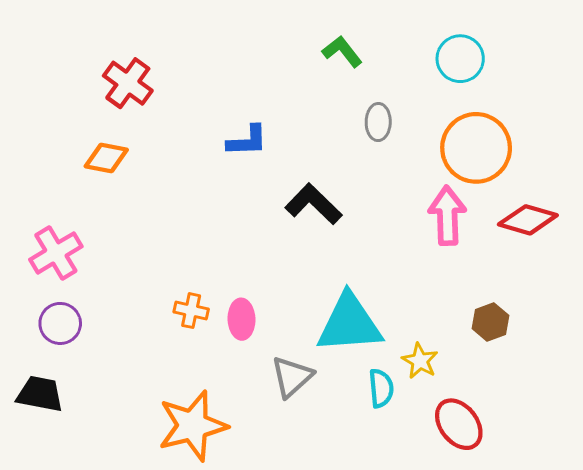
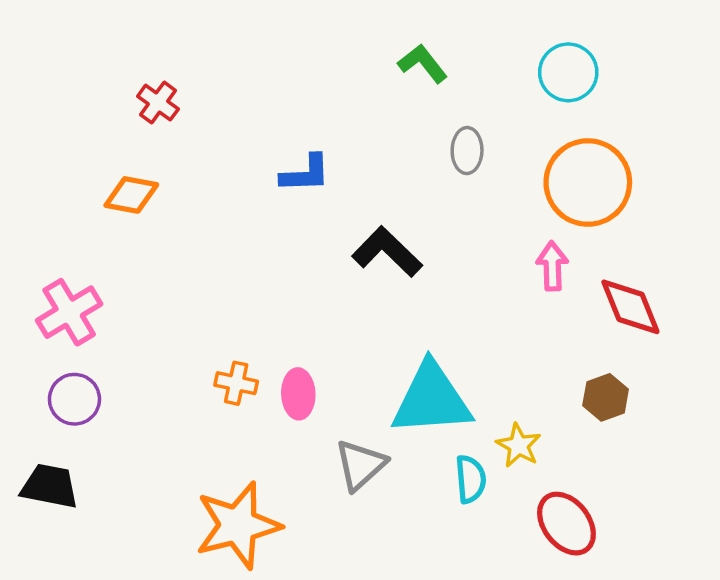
red cross: (128, 83) -> (158, 103), size x0.7
pink arrow: (447, 216) -> (552, 266), size x0.7
red diamond: (528, 220) -> (630, 307), moved, turned 52

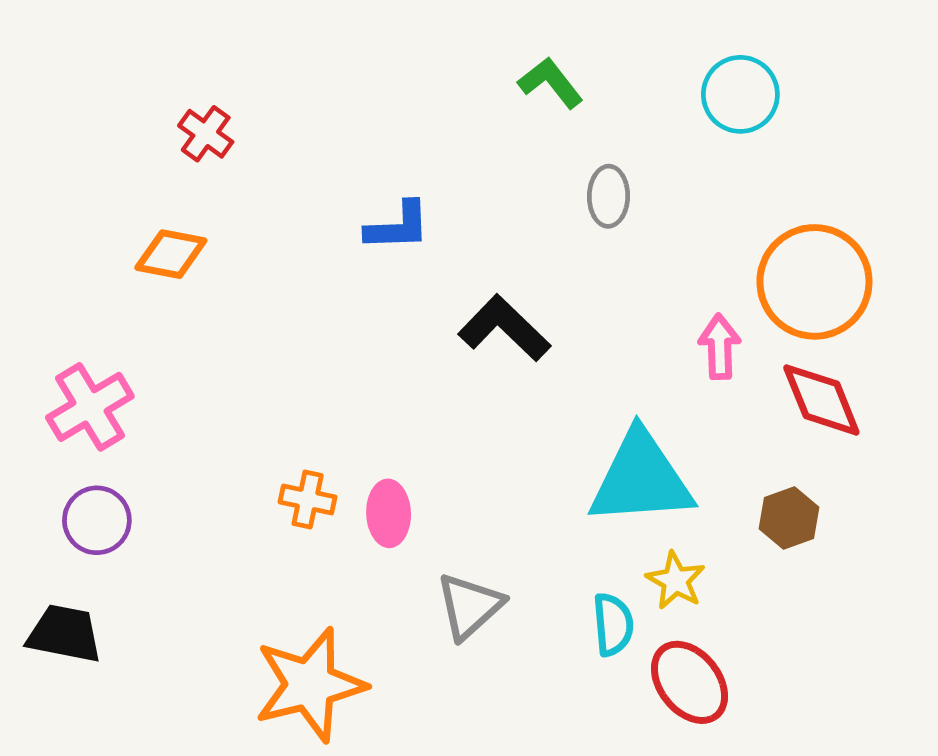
orange circle: (588, 183) -> (814, 282), moved
cyan triangle: (431, 399) -> (641, 479), moved
red ellipse: (566, 524) -> (689, 682), moved

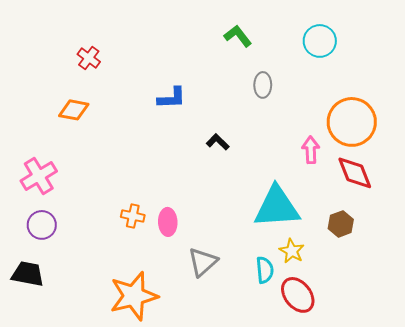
black L-shape: (504, 328) -> (218, 142), size x0.6

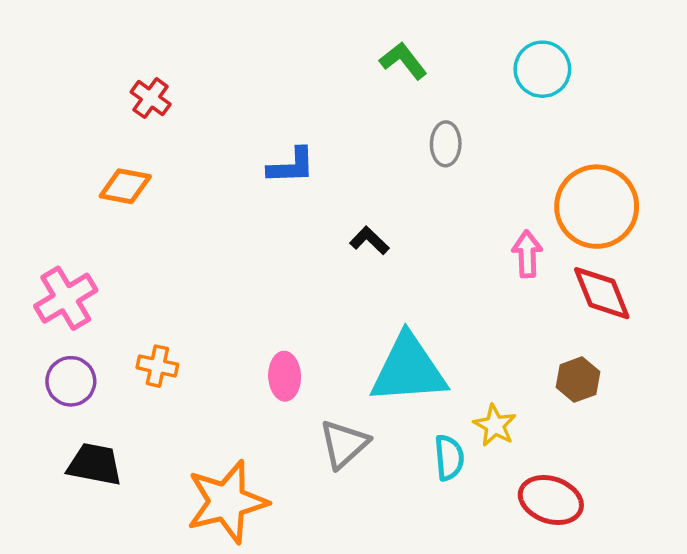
cyan triangle: (277, 207) -> (408, 369), moved
orange cross: (133, 216) -> (157, 366), moved
black trapezoid: (28, 274) -> (95, 464), moved
red ellipse: (298, 295) -> (551, 500), moved, turned -33

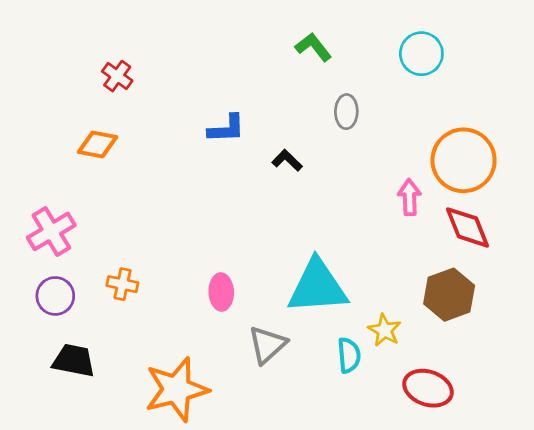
black L-shape: (369, 240) -> (287, 160), moved
brown hexagon: (578, 380) -> (449, 295), size x1.5

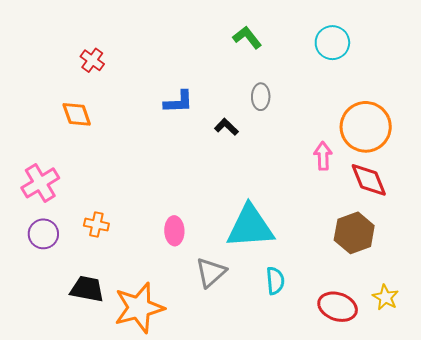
gray ellipse: (346, 112) -> (261, 97), moved
orange diamond: (97, 145) -> (77, 114), turned 60
yellow star: (385, 330) -> (385, 297), moved
black trapezoid: (74, 360) -> (87, 289), moved

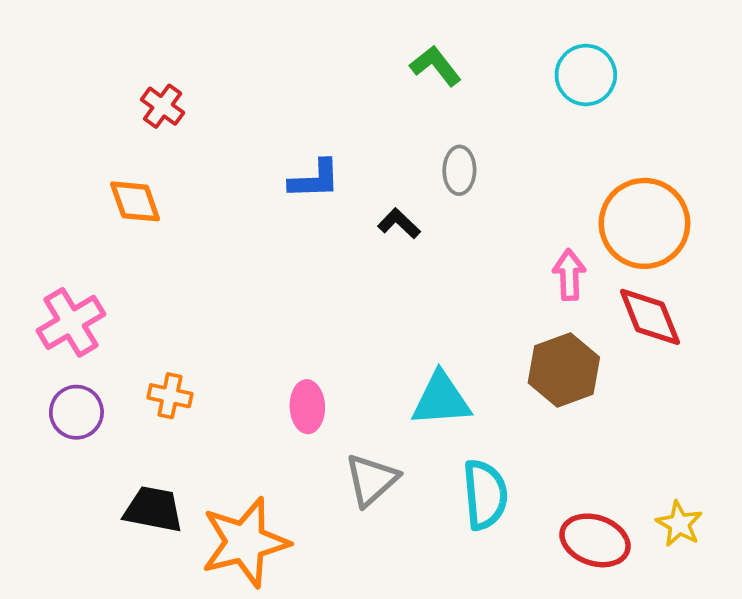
cyan triangle: (250, 227) -> (441, 399), size x0.7
brown hexagon: (354, 233) -> (564, 370), moved
cyan semicircle: (275, 281) -> (485, 495), size x1.4

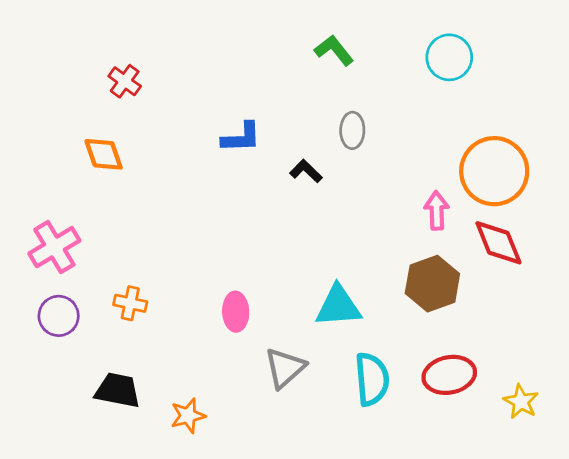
red ellipse: (595, 540) -> (449, 375), moved, turned -30
orange star: (245, 542) -> (188, 416), size x0.5

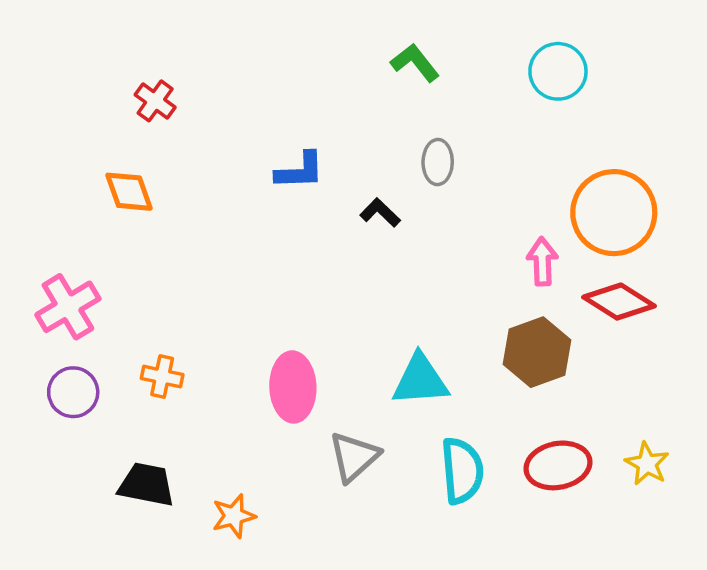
red diamond: (498, 243) -> (619, 302), turned -36
pink ellipse: (236, 312) -> (293, 387), size x1.4
yellow star: (521, 402) -> (647, 464), moved

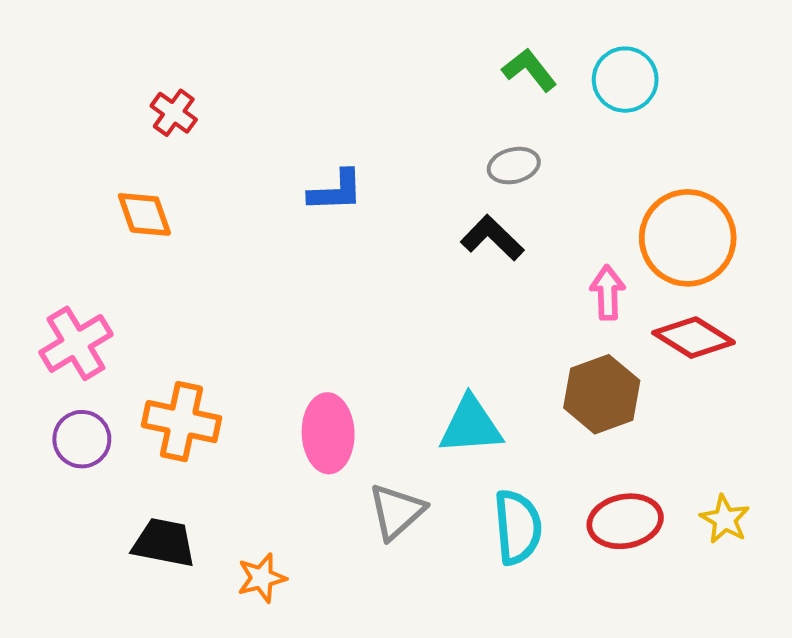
green L-shape: (415, 63) -> (529, 70), moved
gray ellipse: (438, 162) -> (514, 166), moved, turned 75
black L-shape: (380, 213) -> (492, 238), moved, size x1.4
orange cross: (162, 377) -> (182, 422), size x1.6

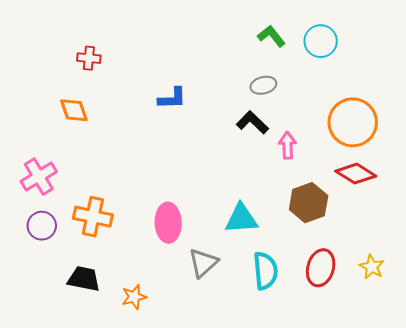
red cross: (174, 113) -> (89, 58), turned -30
pink arrow: (608, 293) -> (288, 145), moved
red ellipse: (625, 521) -> (321, 268), turned -63

